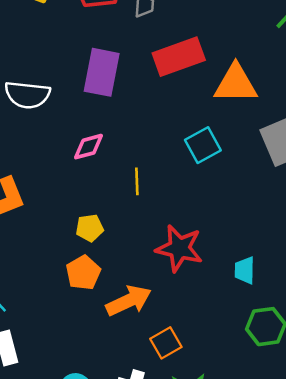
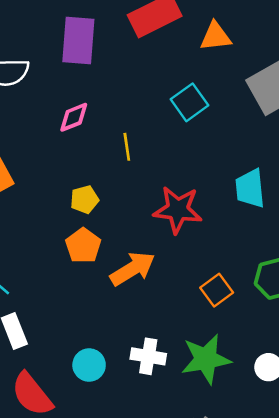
orange triangle: (236, 84) -> (216, 36), size x0.7
cyan trapezoid: (245, 270) -> (250, 189), moved, size x1.4
orange square: (166, 343) -> (217, 290), moved

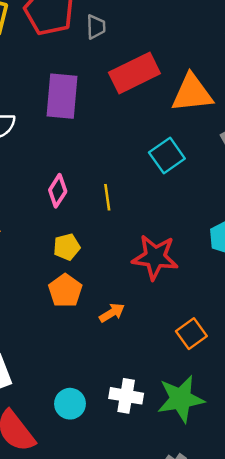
orange triangle: (216, 36) -> (192, 93), size x1.4
pink diamond: (74, 117) -> (58, 191), moved, turned -36
orange arrow: (133, 269) -> (112, 313), size x0.6

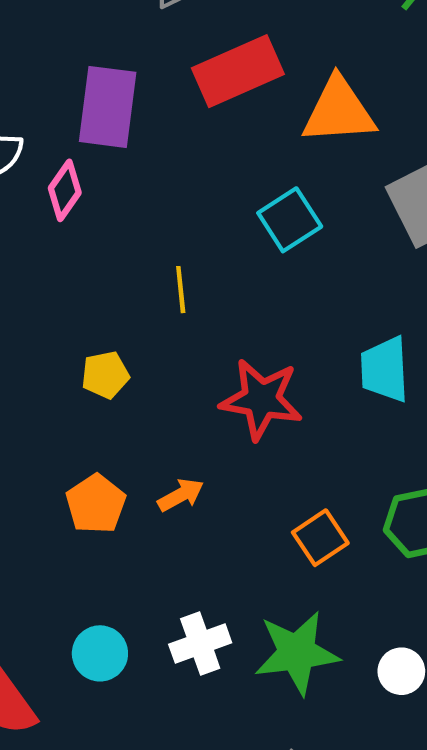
pink diamond: (58, 191) -> (65, 190), moved
orange pentagon: (65, 291) -> (96, 504), moved
white cross: (126, 396) -> (200, 643), turned -32

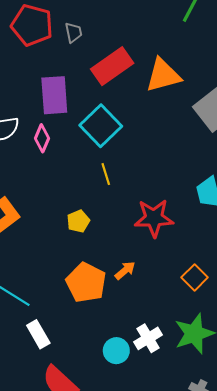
cyan square: (290, 220) -> (101, 126), moved, size x1.4
orange pentagon: (96, 504) -> (86, 283), size x1.4
cyan circle: (100, 653) -> (116, 351), moved

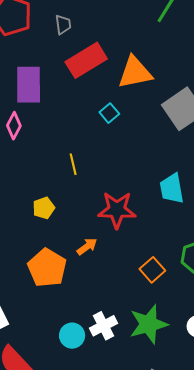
gray trapezoid: (74, 32) -> (63, 25), moved
cyan square: (101, 126) -> (109, 113), moved, size x0.5
orange arrow: (125, 270) -> (87, 247), moved

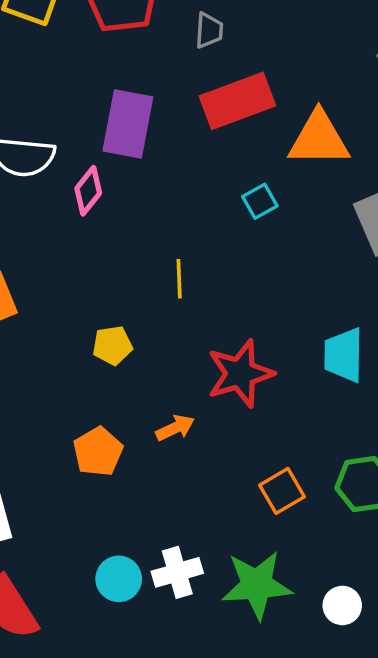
red star: (117, 210) -> (240, 374), turned -30
orange pentagon: (47, 268) -> (98, 452), size x0.7

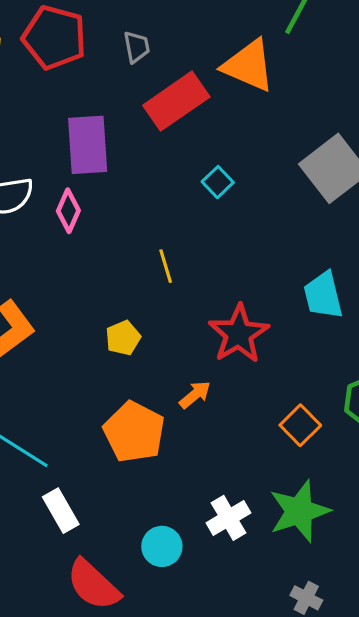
orange triangle: (319, 139) -> (249, 66), moved, turned 38
orange pentagon: (98, 452) -> (134, 432), size x1.4
cyan circle: (119, 579) -> (162, 546), moved

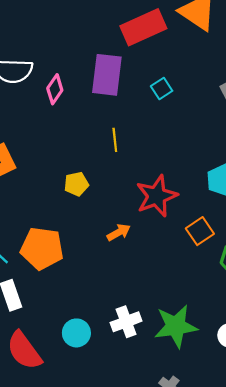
purple rectangle: (88, 145) -> (107, 75), moved
orange square: (300, 425) -> (200, 231), moved
orange pentagon: (134, 432) -> (42, 248), moved, turned -30

